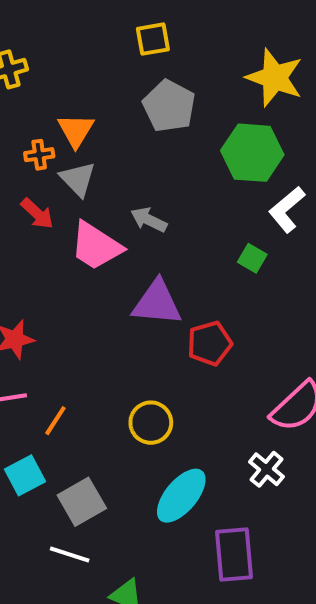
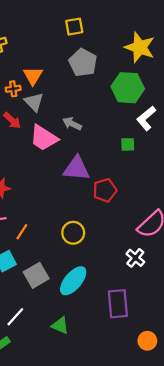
green square: (252, 258) -> (128, 144), turned -32
cyan ellipse: (181, 496) -> (73, 281), moved
white line: (70, 554) -> (15, 317), moved, turned -66

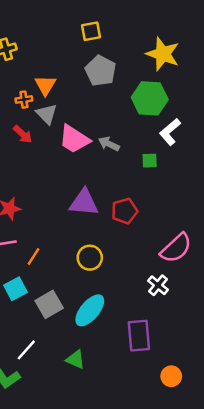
gray arrow: (72, 124) -> (109, 144), moved
pink trapezoid: (44, 138) -> (74, 139), moved
purple triangle: (76, 168) -> (84, 203), moved

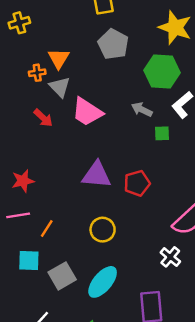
red arrow: (23, 134) -> (43, 118), moved
gray arrow: (109, 144) -> (142, 110), moved
cyan square: (16, 289) -> (29, 261), turned 30

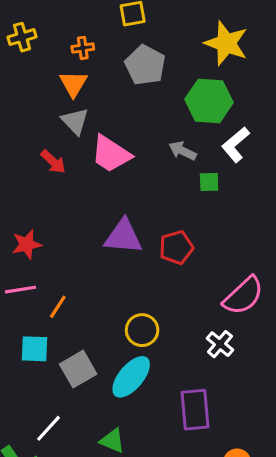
orange cross: (37, 73) -> (83, 48), moved
yellow circle: (103, 230) -> (142, 330), moved

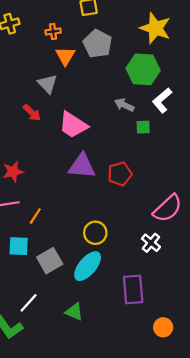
orange triangle: (73, 84) -> (65, 56), moved
pink trapezoid: (111, 154) -> (73, 125), moved

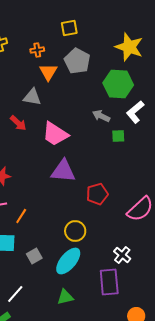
gray triangle: (48, 84) -> (32, 97), turned -36
red pentagon: (120, 174) -> (97, 194), moved
white cross: (151, 243) -> (122, 255), moved
gray square: (50, 261) -> (34, 256), size x0.7
green triangle: (74, 312) -> (65, 297), moved, turned -36

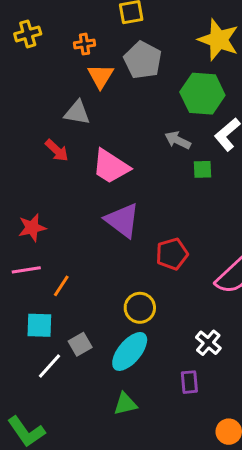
purple triangle: (63, 171) -> (122, 220), turned 32
purple rectangle: (109, 282) -> (189, 382), size x0.6
white line: (15, 294) -> (50, 366), moved

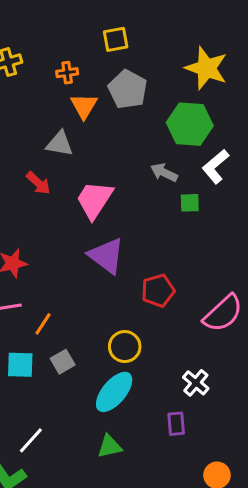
pink trapezoid: (111, 166) -> (94, 200), turned 90
gray square: (80, 344) -> (63, 362), moved
white line: (50, 366) -> (31, 440), moved

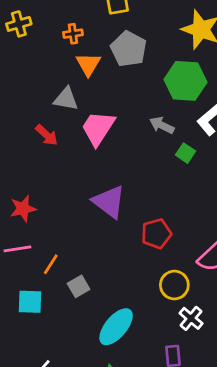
pink trapezoid: (94, 200) -> (98, 128), moved
green square: (190, 203) -> (185, 153), turned 36
yellow circle: (125, 347) -> (174, 285), moved
gray square: (63, 362) -> (79, 286), moved

